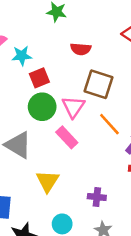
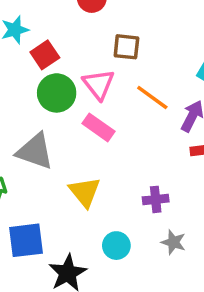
brown square: (99, 84) -> (126, 47), size x0.7

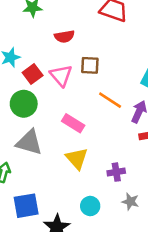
pink triangle: (99, 84) -> (61, 75), moved
green circle: (57, 93) -> (24, 104), moved
yellow triangle: (85, 192) -> (77, 158), moved

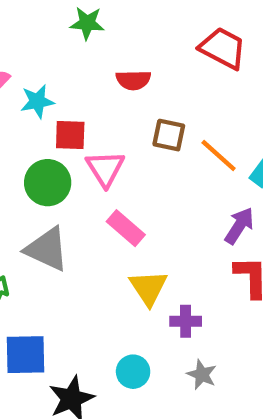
red square: (33, 74) -> (70, 135), turned 30
pink triangle: (61, 75) -> (105, 169), moved
orange line: (110, 100) -> (219, 155), moved
yellow triangle: (77, 158) -> (148, 288), moved

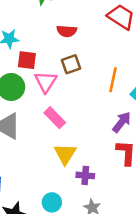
brown square: (169, 135) -> (71, 64), moved, turned -36
orange line: (219, 155) -> (113, 80), turned 55

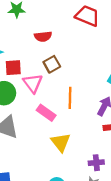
orange line: (113, 80) -> (70, 98), moved
purple cross: (85, 175) -> (96, 163), moved

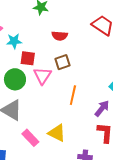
pink rectangle: (46, 113) -> (30, 138), moved
yellow triangle: (61, 142) -> (57, 133), turned -36

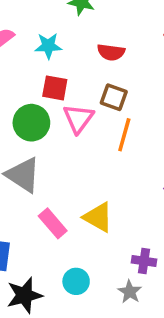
cyan star: (14, 41) -> (48, 46), moved
brown square: (63, 62) -> (114, 97), turned 35
orange line: (73, 95) -> (124, 135), moved

